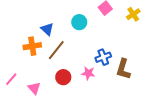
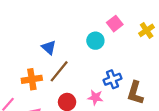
cyan circle: (79, 22) -> (95, 41), moved
orange cross: (32, 46) -> (32, 79), moved

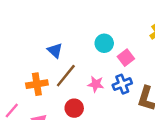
pink square: (115, 24) -> (126, 58), moved
pink star: (95, 97) -> (96, 84), moved

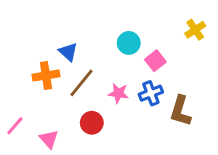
orange cross: (37, 84) -> (46, 75), moved

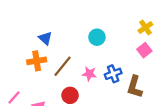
blue triangle: (68, 52) -> (45, 38), moved
pink square: (155, 61) -> (144, 50), moved

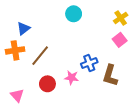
cyan circle: (97, 37) -> (74, 14), moved
blue triangle: (45, 38) -> (23, 28), turned 40
pink star: (89, 74) -> (71, 78), moved

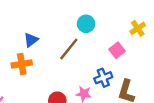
pink square: (120, 40) -> (117, 50), moved
brown line: (40, 56) -> (69, 49), moved

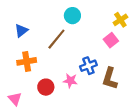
pink square: (117, 50) -> (111, 40), moved
orange cross: (22, 64) -> (27, 61), moved

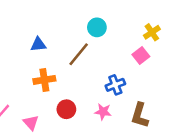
blue triangle: (21, 31) -> (38, 44), turned 32
brown L-shape: (110, 78) -> (140, 115), moved
pink star: (70, 81) -> (103, 112), moved

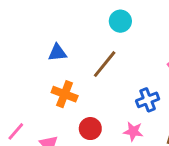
cyan circle: (97, 27) -> (120, 21), moved
orange cross: (44, 80) -> (65, 94), turned 30

